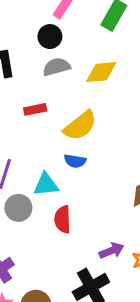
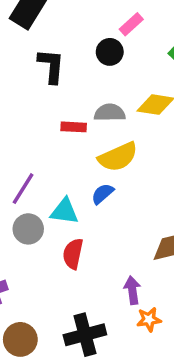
gray semicircle: (56, 67) -> (110, 113), moved
blue semicircle: (75, 161) -> (103, 194), turned 115
purple arrow: (112, 251) -> (132, 290), moved, turned -90

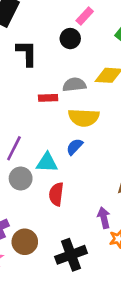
yellow semicircle: (118, 157) -> (84, 118), turned 32
brown circle: (20, 339) -> (25, 242), moved

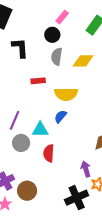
gray semicircle: (74, 85) -> (57, 57), moved, turned -72
black cross: (71, 255) -> (77, 198), moved

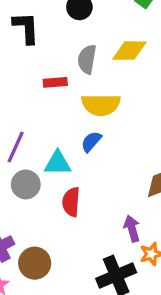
gray semicircle: (57, 57) -> (87, 59), moved

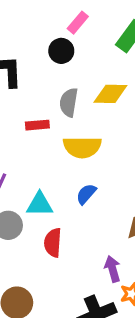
blue semicircle: (91, 142) -> (86, 194), moved

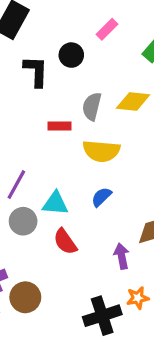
black circle: (61, 51) -> (71, 55), moved
red semicircle: (53, 243) -> (65, 242), turned -44
purple arrow: (112, 269) -> (122, 256), moved

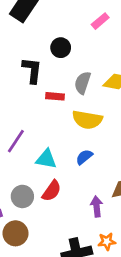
black circle: (71, 55) -> (61, 48), moved
black L-shape: (36, 71) -> (32, 70), moved
gray circle: (23, 221) -> (22, 196), moved
red semicircle: (65, 242) -> (52, 191), turned -115

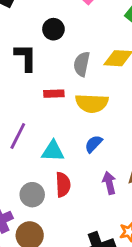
red rectangle: (55, 96) -> (54, 94), moved
red semicircle: (52, 191) -> (63, 185), turned -30
purple arrow: (97, 207) -> (109, 183), moved

